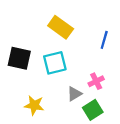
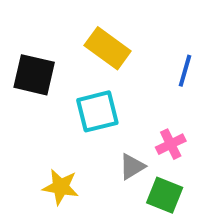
black square: (19, 58) -> (34, 75), moved
green square: (93, 110) -> (165, 195), turned -36

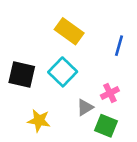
black square: (34, 75) -> (22, 75), moved
cyan square: (97, 111) -> (63, 72), turned -32

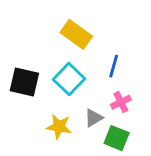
blue line: (119, 46) -> (114, 66), moved
yellow star: (39, 121) -> (59, 127), moved

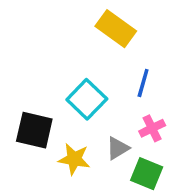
yellow rectangle: (76, 34) -> (116, 29), moved
black square: (24, 82) -> (34, 130), moved

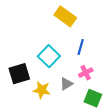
black square: (34, 130) -> (19, 74), turned -30
green square: (147, 174) -> (93, 98), moved

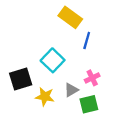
blue line: (81, 47) -> (87, 40), moved
green square: (93, 98) -> (89, 104), moved, turned -36

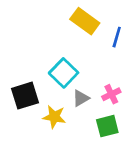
blue line: (87, 40) -> (117, 37), moved
gray triangle: (71, 90) -> (81, 98), moved

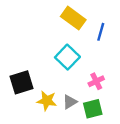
cyan square: (64, 73) -> (67, 57), moved
gray triangle: (81, 98) -> (70, 102), moved

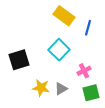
black square: (22, 82) -> (19, 60), moved
green square: (93, 109) -> (91, 93), moved

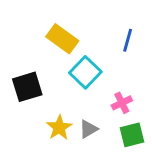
yellow rectangle: (64, 16) -> (62, 39), moved
yellow star: (41, 88) -> (59, 128), turned 30

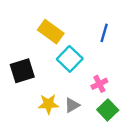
yellow star: (59, 128) -> (48, 104), turned 30
green square: (132, 135) -> (108, 110), turned -30

